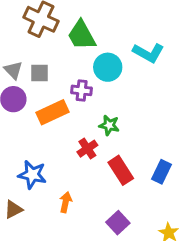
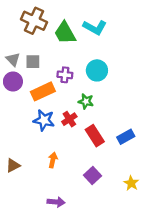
cyan L-shape: (148, 53) -> (95, 27), moved
cyan circle: (108, 67) -> (97, 70), moved
blue rectangle: (161, 172) -> (126, 137), turned 35
blue star: (32, 175) -> (44, 120), moved

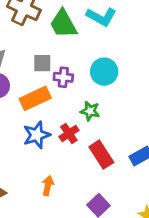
gray square: (33, 62) -> (42, 63), moved
blue star: (44, 120) -> (37, 135), turned -30

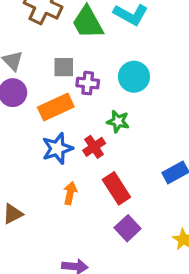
red rectangle: (101, 155) -> (116, 188), moved
orange arrow: (48, 186) -> (70, 193), moved

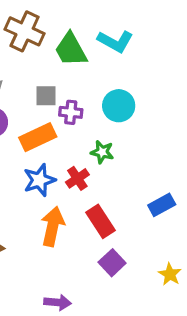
orange arrow: (70, 193) -> (53, 226), size x1.6

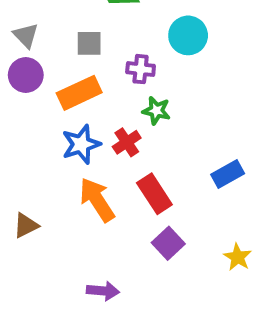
cyan circle: (119, 106) -> (188, 35), moved
purple cross: (71, 112) -> (141, 69), moved
orange arrow: (53, 226) -> (97, 200), turned -45

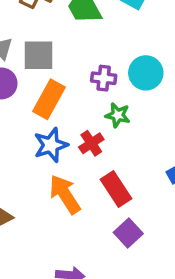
cyan circle: (188, 35) -> (146, 73), moved
gray square: (89, 43) -> (39, 55), moved, size x1.4
orange rectangle: (79, 93) -> (49, 99), turned -36

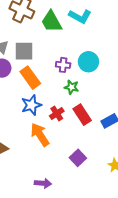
orange rectangle: (49, 99) -> (30, 78), turned -65
red cross: (91, 143) -> (57, 114), moved
red rectangle: (116, 189) -> (82, 115), moved

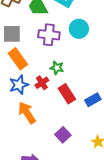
cyan circle: (88, 62) -> (79, 29), moved
purple cross: (63, 65) -> (49, 35), moved, size x1.5
red cross: (57, 114) -> (42, 83), moved

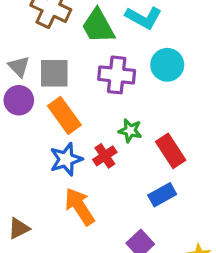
red rectangle: (67, 94) -> (171, 151), moved
blue rectangle: (93, 100) -> (162, 195), moved

